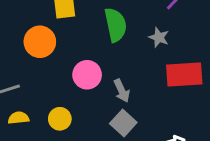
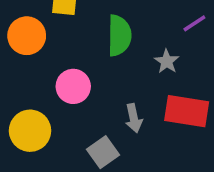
gray arrow: (122, 91) -> (134, 118), moved
yellow circle: (60, 119) -> (30, 131), size x1.5

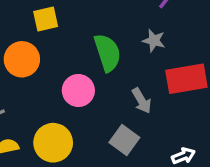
green semicircle: (119, 35) -> (107, 53), moved

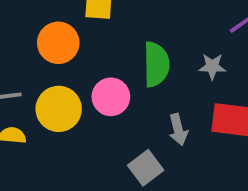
gray star: (154, 41) -> (212, 66), turned -30
yellow circle: (53, 143) -> (59, 109), moved

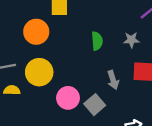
green semicircle: (156, 64) -> (97, 41), size x0.7
pink circle: (111, 97) -> (68, 98), moved

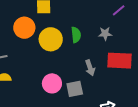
yellow circle: (39, 72) -> (51, 39), moved
gray square: (95, 105) -> (75, 89), turned 30

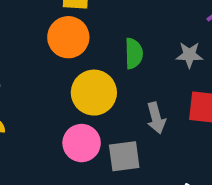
orange circle: (24, 28) -> (68, 37), moved
yellow circle: (51, 39) -> (94, 93), moved

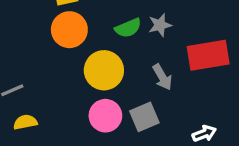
green semicircle: (134, 53) -> (128, 28), turned 84
gray star: (189, 55) -> (160, 25), moved

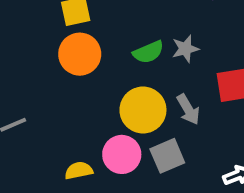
yellow circle: (104, 70) -> (143, 110), moved
yellow semicircle: (25, 122) -> (79, 171), moved

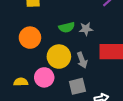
orange circle: (80, 54) -> (30, 38), moved
gray square: (167, 156) -> (77, 86), moved

